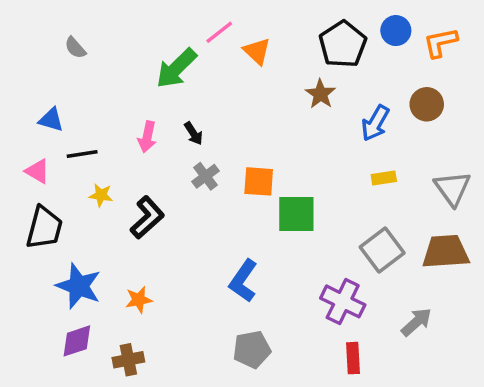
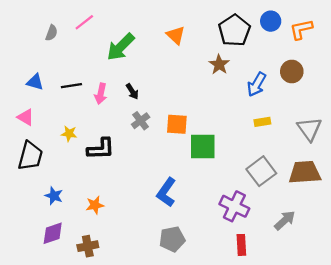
pink line: (219, 32) -> (84, 22), moved
gray semicircle: (75, 48) -> (51, 33), turned -119
black line: (82, 154) -> (71, 86), moved
black L-shape: (147, 217) -> (101, 149), turned 40
blue star: (79, 286) -> (54, 196), size x0.6

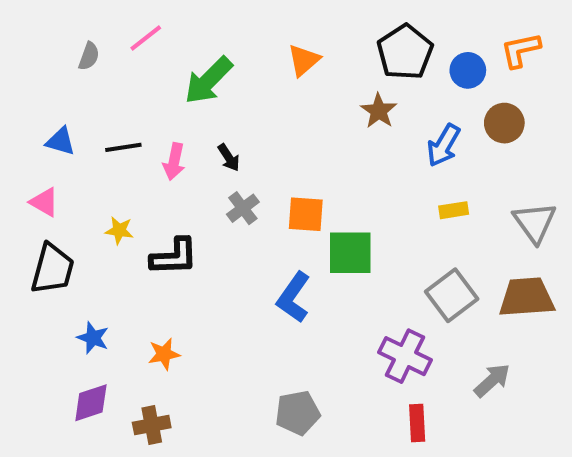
blue circle: (271, 21) -> (468, 70), moved
orange triangle: (176, 35) -> (304, 60), turned 36
blue L-shape: (166, 192) -> (294, 297), moved

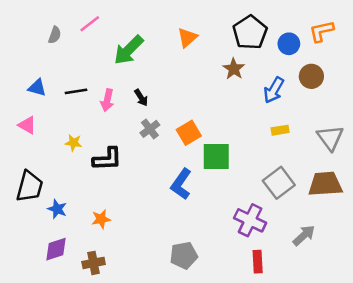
orange square: (306, 214) -> (189, 133), turned -35
black trapezoid: (52, 269) -> (30, 187), moved

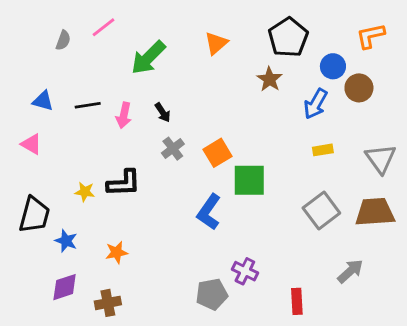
blue circle: (289, 44) -> (333, 66), moved
yellow star: (73, 143) -> (85, 192), moved
purple cross: (250, 220) -> (245, 271), moved, size x0.7

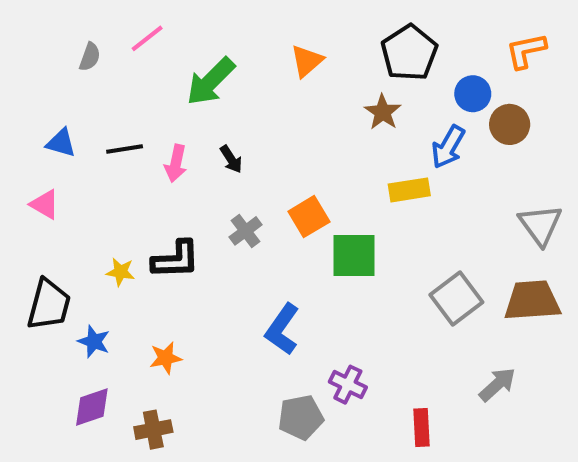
gray cross: (173, 149) -> (245, 231), moved
yellow rectangle: (323, 150) -> (409, 190), moved, size x1.4
blue L-shape: (209, 212) -> (282, 329), moved

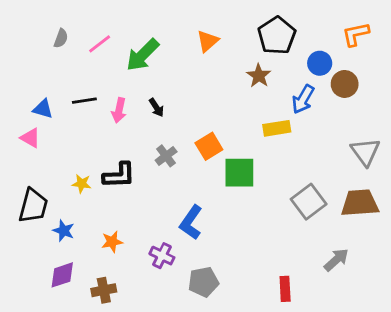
pink line: (147, 38) -> (100, 44), moved
blue triangle: (61, 143) -> (43, 109), moved
purple cross: (348, 385) -> (162, 256), moved

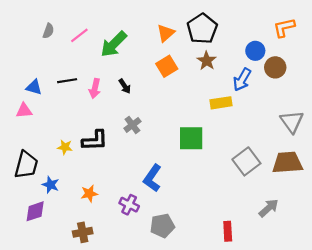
black pentagon: (277, 36) -> (202, 29), moved
pink triangle: (30, 138) -> (24, 111), turned -35
orange square: (209, 146) -> (167, 66), moved
purple diamond: (62, 275) -> (35, 211), moved

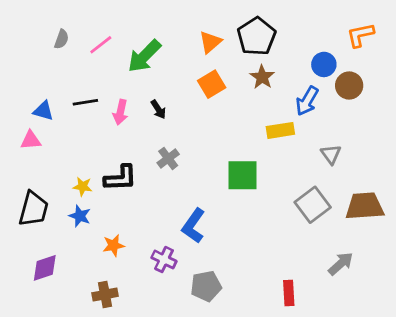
gray triangle: (292, 122) -> (331, 154), moved, size x0.7
blue star: (51, 185) -> (80, 216), moved

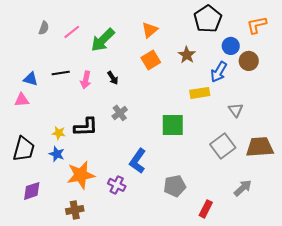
black pentagon: (257, 36) -> (208, 19), moved
orange star: (113, 245) -> (81, 175), size x1.8
gray pentagon: (206, 286) -> (175, 186), moved
red rectangle: (289, 293) -> (206, 209), turned 30

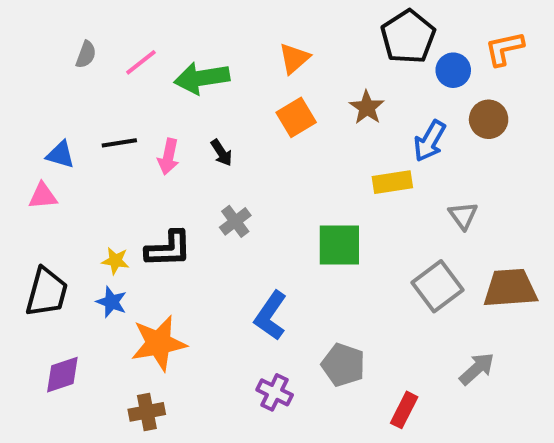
green arrow: (103, 40) -> (202, 78), turned 36
blue circle: (231, 46) -> (453, 70), moved
purple cross: (117, 185) -> (275, 392), moved
gray pentagon: (175, 186) -> (343, 365), turned 30

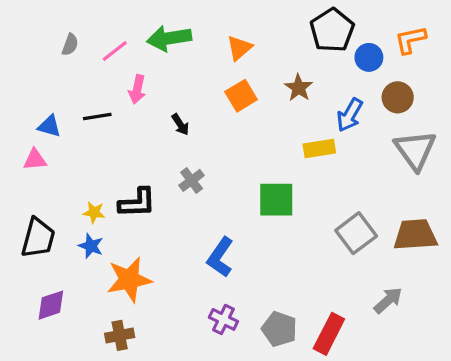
green arrow: (202, 78) -> (169, 38), moved
pink arrow: (168, 157) -> (137, 89), moved
gray triangle: (463, 216) -> (415, 150), moved, size x1.8
gray pentagon: (343, 365) -> (279, 329), moved
red rectangle: (404, 410) -> (329, 334), size x1.4

